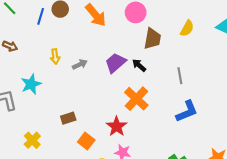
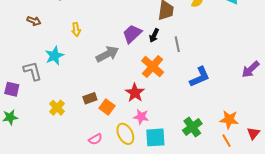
gray arrow: (80, 64) -> (107, 54), moved, size x1.6
black arrow: (139, 65) -> (154, 35), turned -104
gray line: (180, 76) -> (177, 44), moved
brown rectangle: (68, 118) -> (90, 98), moved

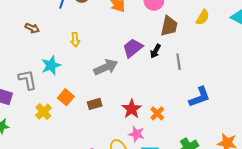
orange cross: (153, 67) -> (157, 113), moved, size x0.6
brown rectangle: (90, 98) -> (95, 104), moved
orange square: (107, 107) -> (66, 97), moved
yellow cross: (57, 108) -> (43, 112), moved

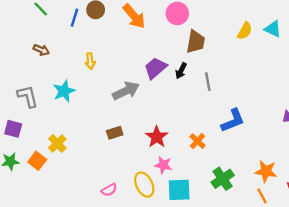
yellow semicircle: (203, 17) -> (245, 31), moved
gray L-shape: (27, 80) -> (28, 96), moved
orange square: (66, 97) -> (37, 161), moved
orange cross: (157, 113) -> (197, 141), moved

